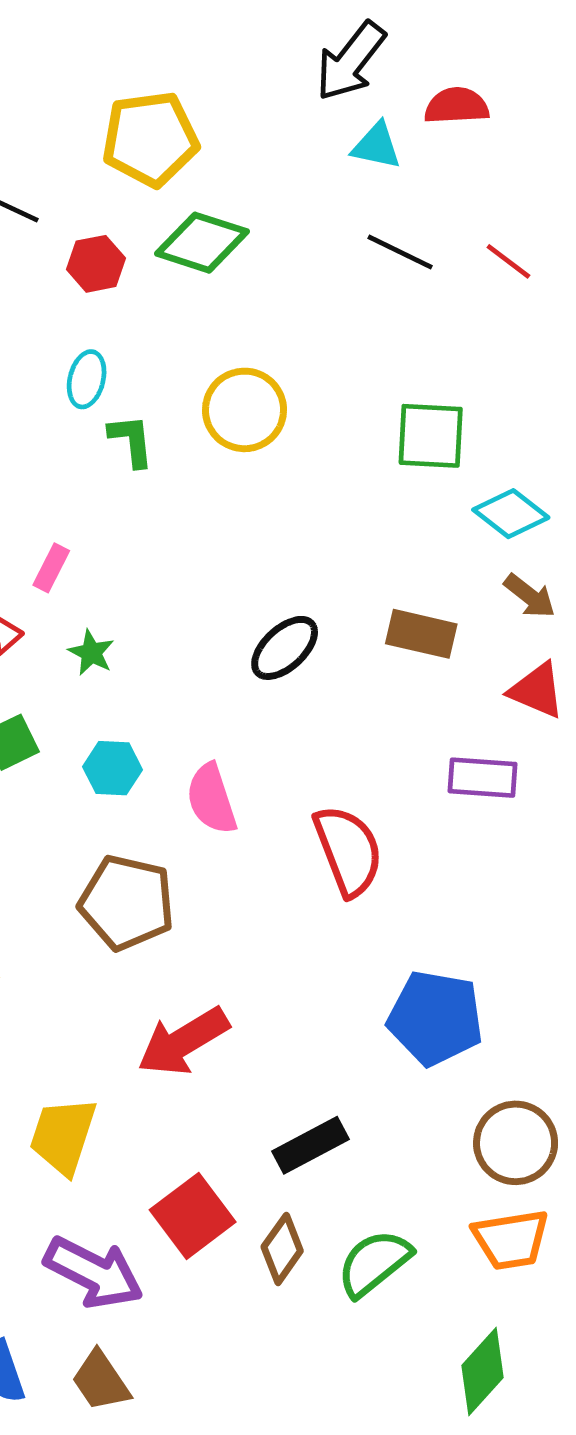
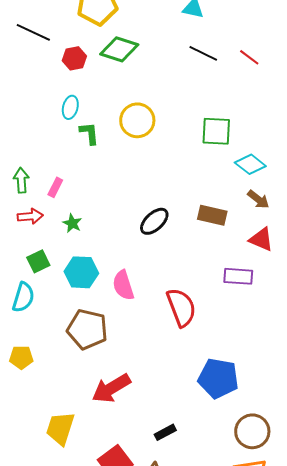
cyan hexagon: (113, 768) -> (81, 272), size x1.4
black rectangle: (310, 1145) -> (165, 432), size x0.7

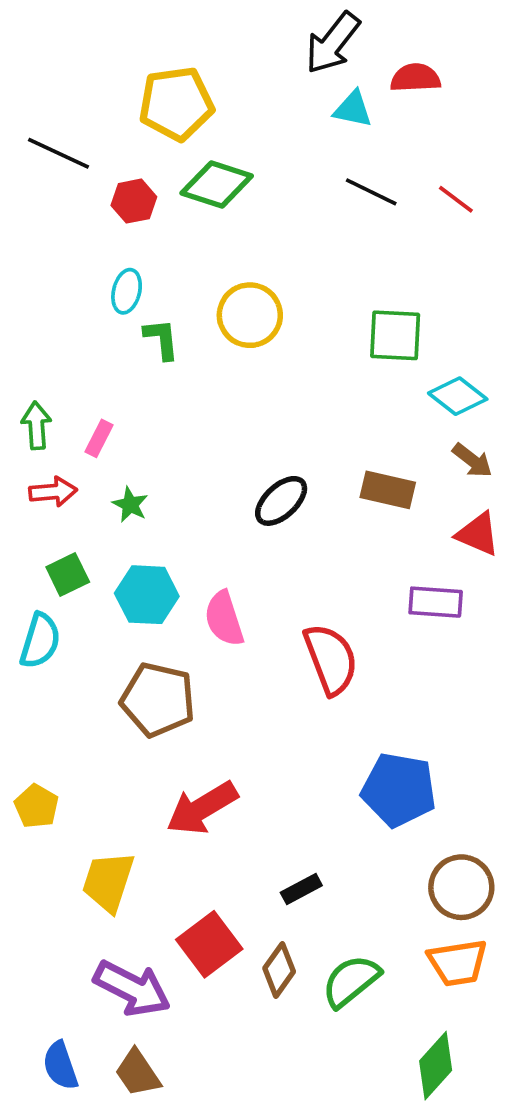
yellow pentagon: (21, 357) -> (36, 806), moved, turned 30

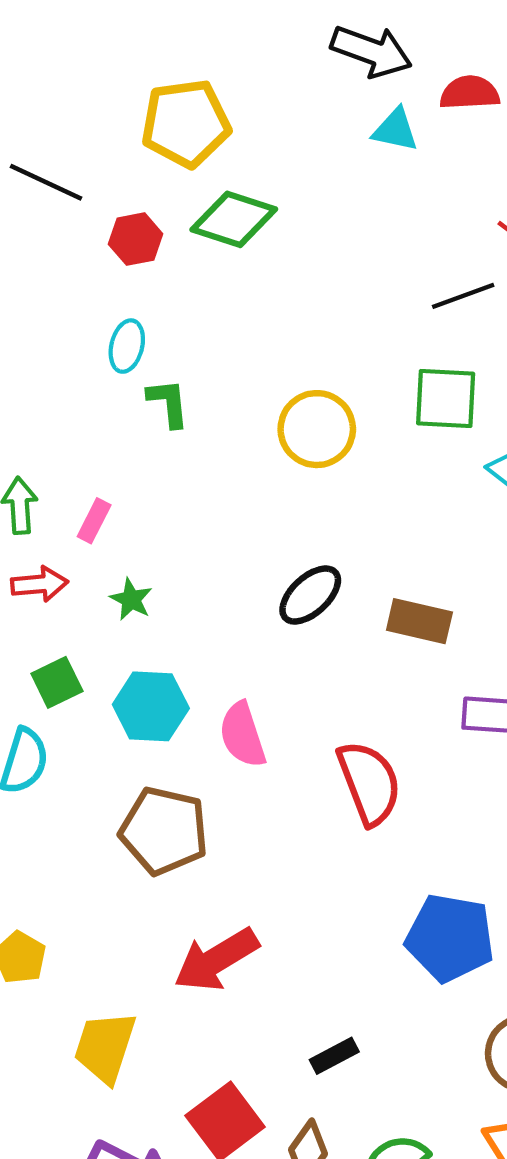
black arrow: (333, 43) -> (371, 51), turned -108
black line: (371, 192) -> (463, 296), moved, turned -46
yellow circle: (250, 315) -> (317, 429), moved
brown rectangle: (388, 490) -> (419, 621), moved

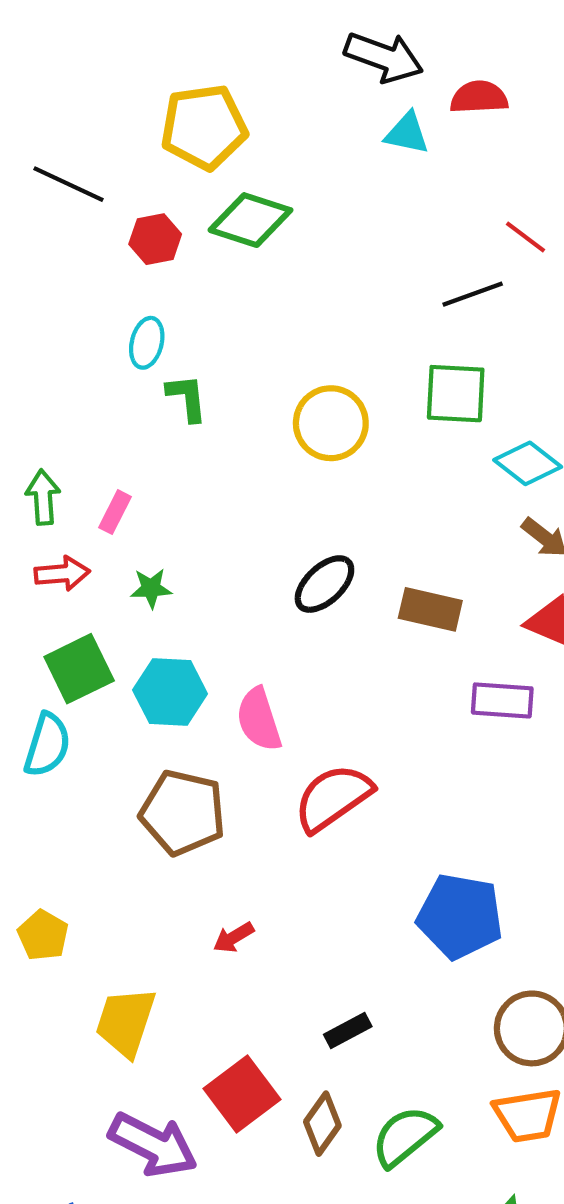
green star: (131, 599) -> (151, 588), turned -30
green square: (57, 682) -> (79, 669), size x1.4
red semicircle: (369, 783) -> (333, 798), moved, turned -104
red arrow: (216, 960) -> (233, 937), size x0.5

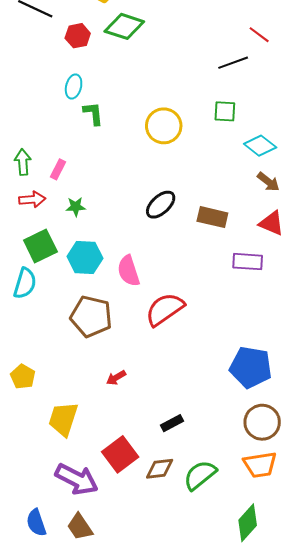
green square: (456, 394) -> (225, 111), size x0.7
blue pentagon: (460, 916) -> (251, 367), moved
brown diamond: (322, 1124) -> (160, 469), turned 48

